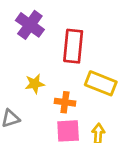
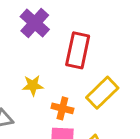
yellow rectangle: (101, 83) -> (102, 93), turned -72

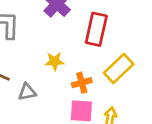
orange cross: (62, 108) -> (82, 83), turned -30

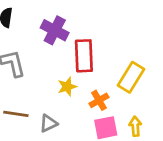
red rectangle: (96, 29) -> (84, 56), moved

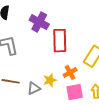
yellow star: (67, 87) -> (50, 80), moved

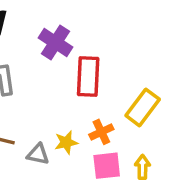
gray triangle: (34, 88) -> (38, 154), turned 32

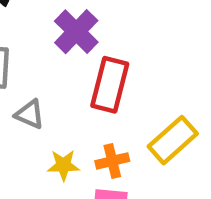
gray triangle: (38, 154) -> (30, 114), moved

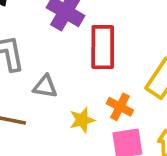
orange cross: (112, 161) -> (120, 107), turned -35

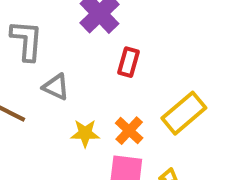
red rectangle: (103, 47) -> (128, 62), size x0.6

